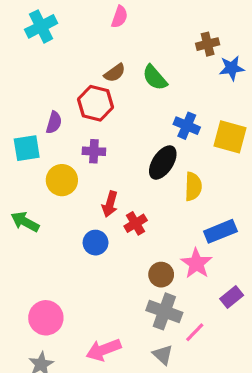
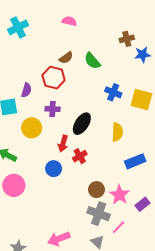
pink semicircle: (120, 17) -> (69, 21), turned -96
black ellipse: (163, 162) -> (82, 124), moved
pink star: (196, 263) -> (119, 195), moved
pink circle: (46, 318) -> (14, 185), moved

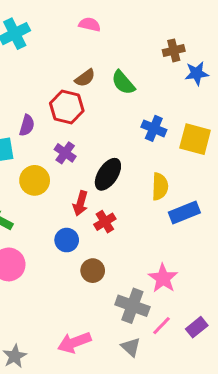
purple cross: (53, 109) -> (65, 153), turned 32
blue rectangle: (135, 161) -> (184, 213), moved
brown circle: (96, 190) -> (93, 271), moved
purple rectangle: (143, 204) -> (197, 327), moved

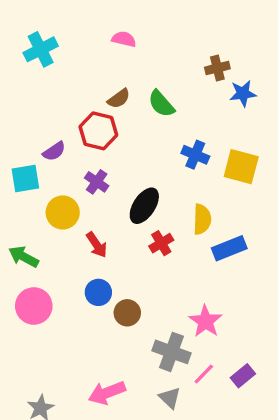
purple semicircle: (27, 125) -> (54, 151), turned 40
red arrow: (80, 203) -> (97, 245), moved, turned -50
red cross: (105, 222) -> (161, 243), moved
blue circle: (67, 240) -> (98, 292), moved

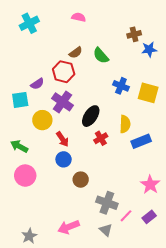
purple cross: (97, 182) -> (63, 102), size x1.5
blue circle: (98, 292) -> (64, 159), moved
pink star: (205, 321) -> (150, 185), moved

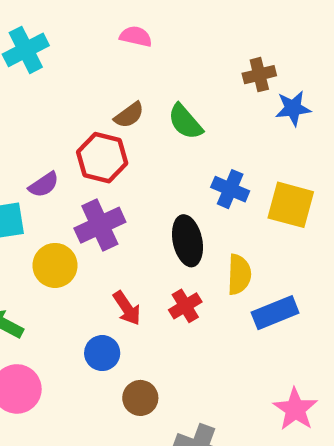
purple cross: (63, 102) -> (100, 225), turned 30
black ellipse: (91, 116) -> (187, 241), moved, turned -45
red arrow: (63, 139) -> (127, 308), moved

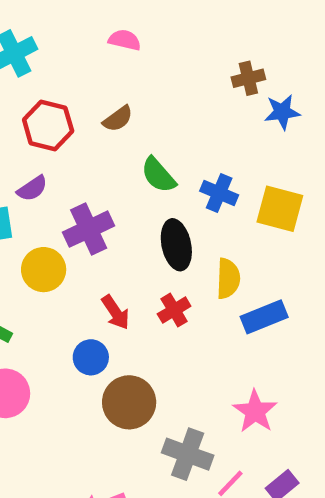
green semicircle: (185, 122) -> (158, 175), moved
red hexagon: (102, 158) -> (48, 125), moved
brown circle: (140, 398) -> (129, 402), size x1.5
pink star: (295, 409) -> (255, 411), moved

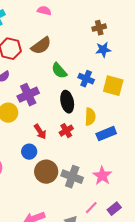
blue star: (282, 112) -> (103, 50), moved
brown semicircle: (118, 119) -> (41, 46), size x1.5
gray cross: (188, 454) -> (72, 177), moved

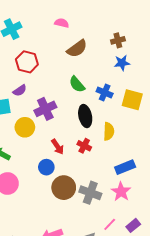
brown semicircle: (41, 46) -> (77, 49), moved
red cross: (66, 131) -> (84, 146), turned -32
blue rectangle: (106, 134) -> (125, 167), moved

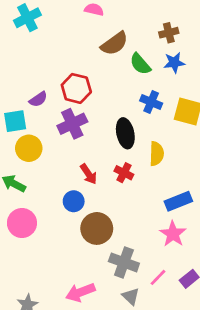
red hexagon: (27, 62) -> (76, 88), moved
green semicircle: (77, 84) -> (140, 64), moved
yellow circle: (25, 127) -> (29, 148), moved
gray cross: (90, 193) -> (124, 262), moved

